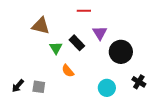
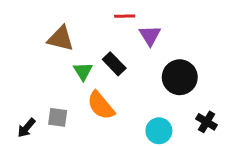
purple triangle: (100, 33) -> (150, 36), moved
orange semicircle: (68, 71) -> (101, 105), size x1.5
gray square: (39, 87) -> (58, 117), moved

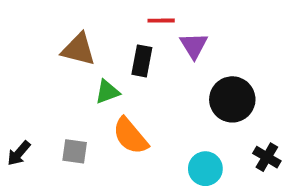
black rectangle: (114, 64) -> (142, 61), moved, turned 55
green triangle: (83, 71) -> (107, 92), turned 42
black arrow: (26, 128) -> (19, 153), moved

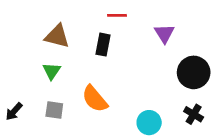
purple triangle: (194, 46) -> (164, 33), moved
green triangle: (107, 92) -> (52, 71), moved, turned -36
black circle: (232, 99) -> (194, 72), moved

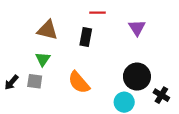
black circle: (194, 72) -> (137, 77), moved
gray square: (54, 110) -> (35, 81), moved
black arrow: (14, 111) -> (11, 82), moved

